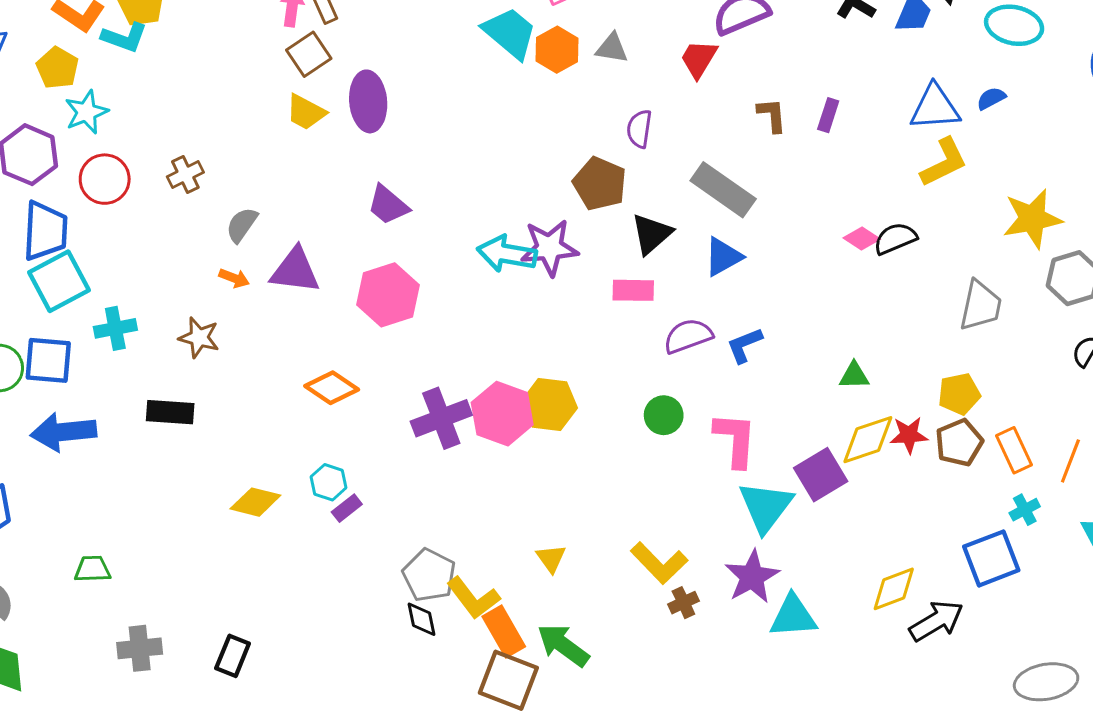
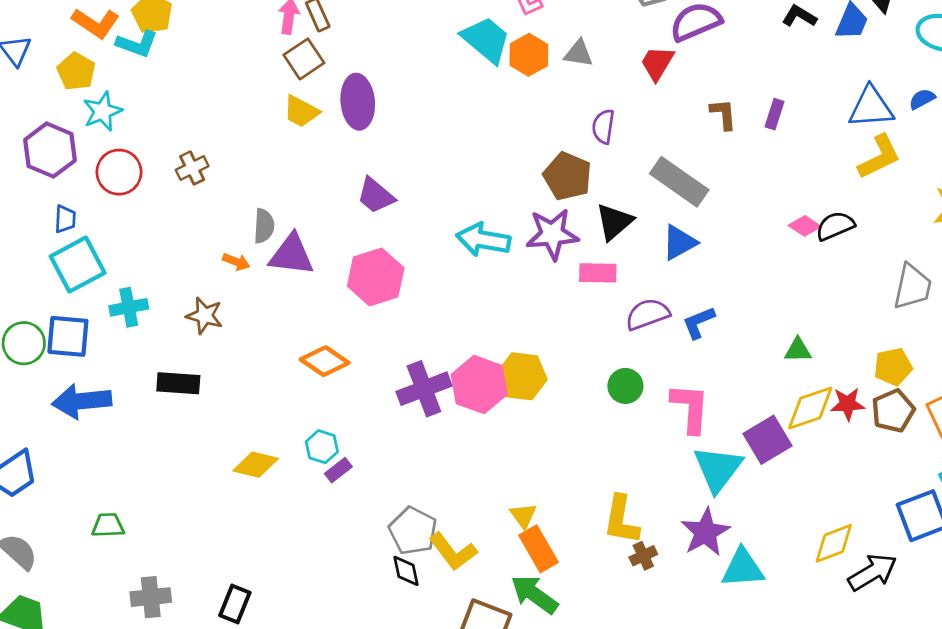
gray semicircle: (242, 225) -> (264, 226), moved, turned 148
blue trapezoid: (45, 231) -> (65, 219), size x0.5
purple star: (549, 248) -> (552, 234), moved
yellow L-shape: (659, 563) -> (621, 520), turned 54
orange rectangle: (504, 632) -> (538, 549), moved

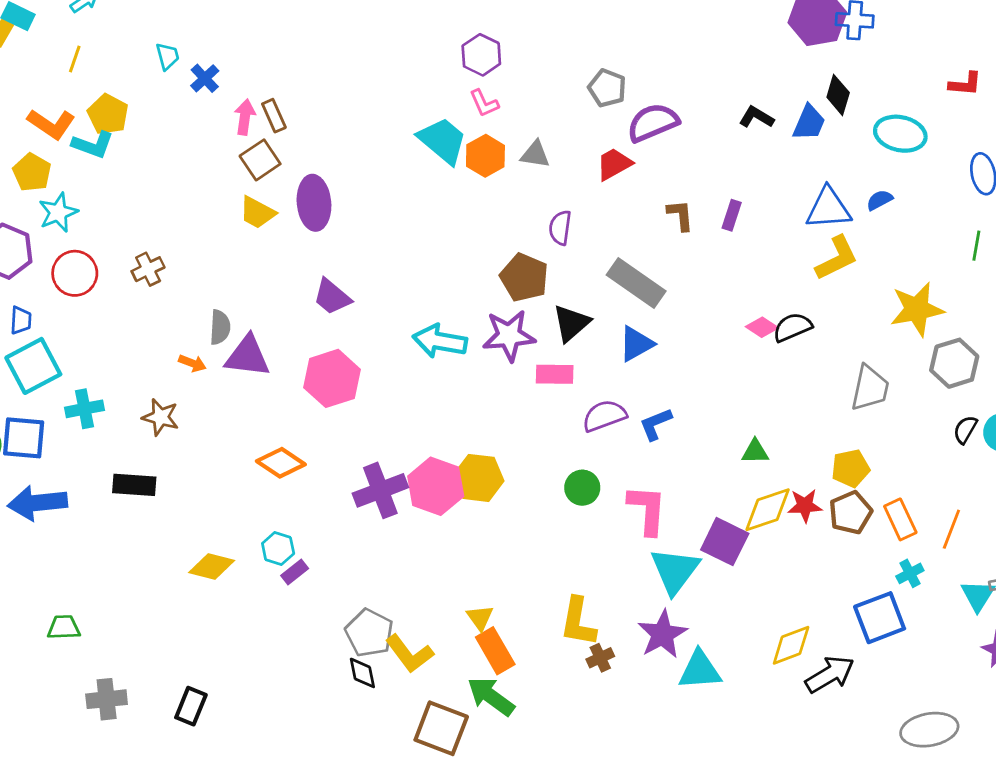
red trapezoid: (657, 63) -> (614, 164), turned 30
purple square: (768, 440) -> (725, 542), turned -33

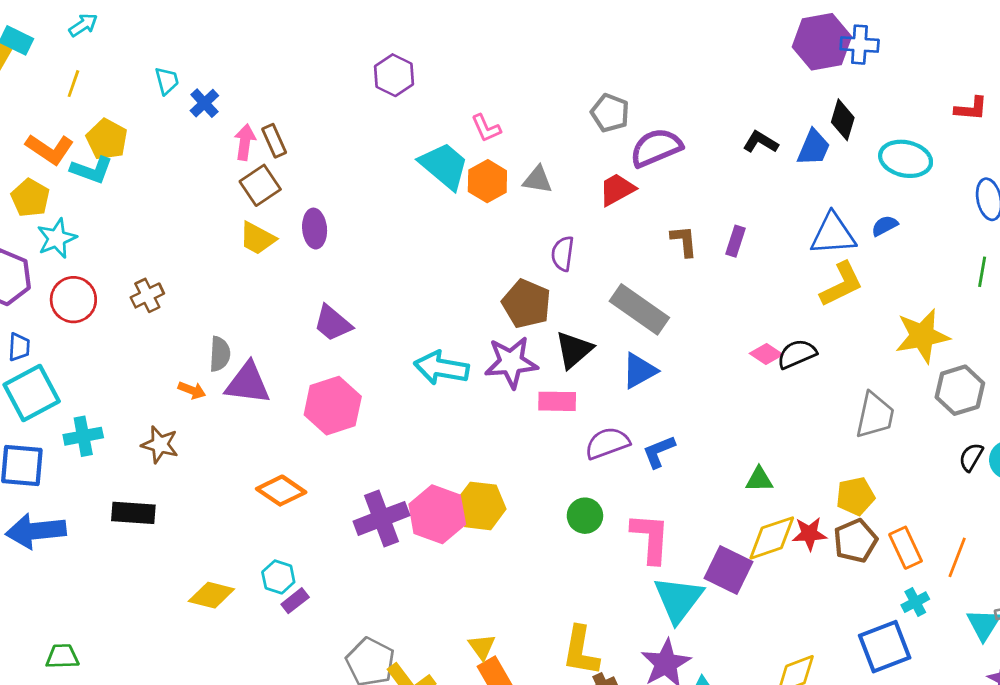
purple hexagon: (481, 55) -> (394, 75), moved
purple ellipse: (314, 203) -> (315, 229), size x0.7

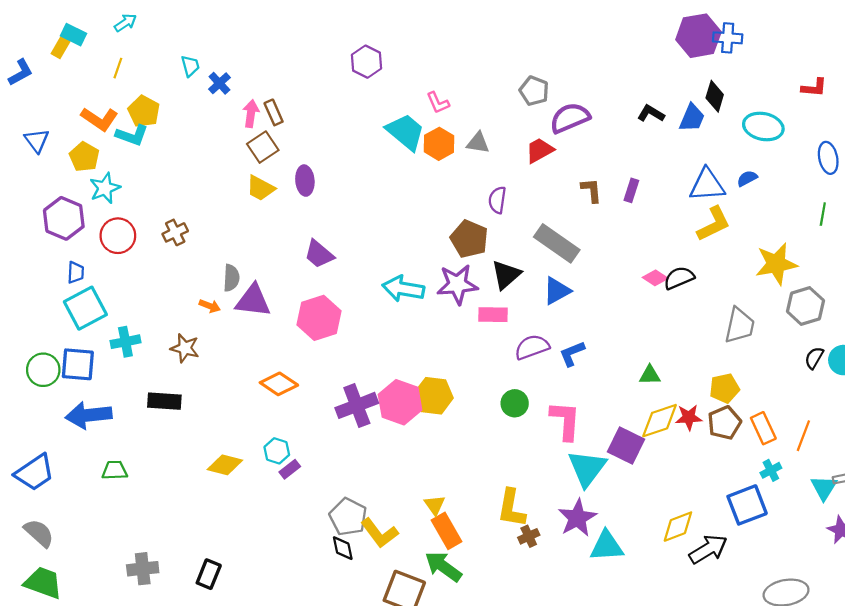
green trapezoid: (62, 656) -> (115, 470), moved

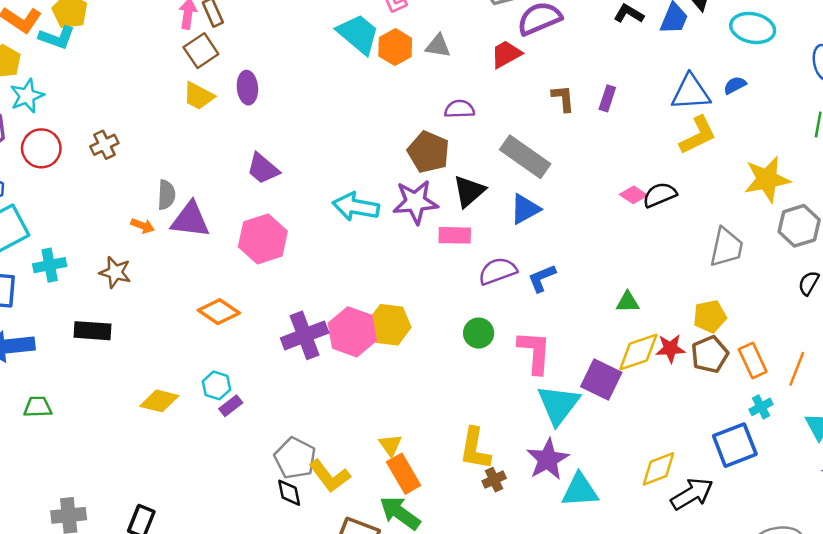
purple semicircle: (497, 200) -> (460, 109), turned 80

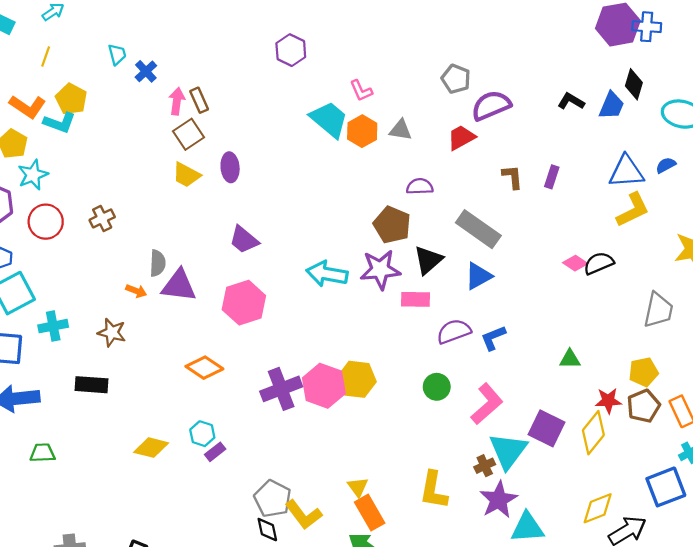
pink L-shape: (535, 352) -> (487, 404), turned 45
yellow diamond: (638, 352) -> (593, 433), moved, turned -33
brown cross: (494, 480) -> (485, 466), moved

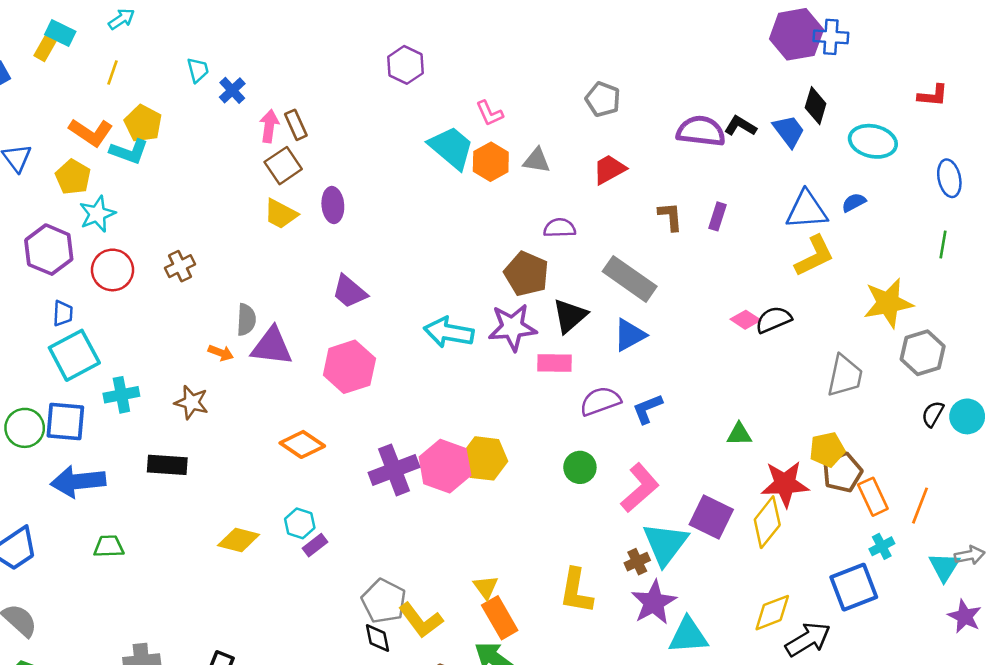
purple semicircle: (491, 106) -> (701, 131), moved, turned 30
blue trapezoid: (611, 106) -> (789, 131), turned -60
red star: (608, 401) -> (785, 484), size x1.5
brown pentagon: (643, 406) -> (842, 472), moved

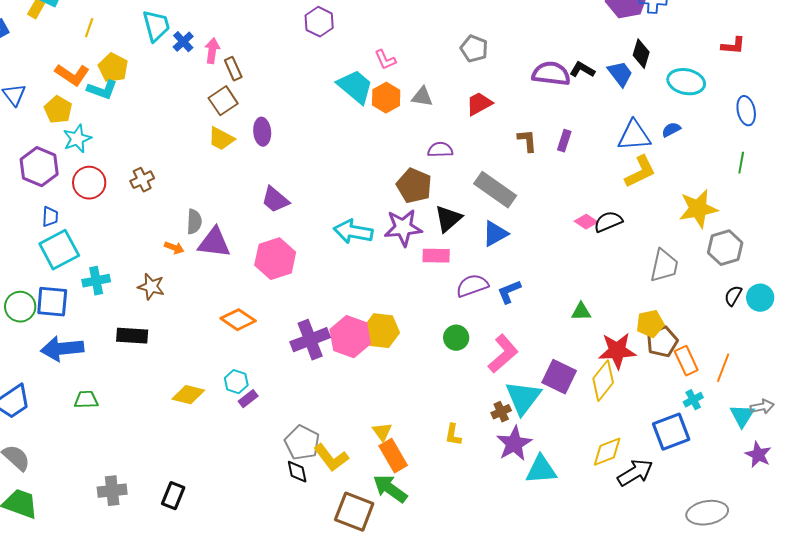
cyan trapezoid: (198, 70) -> (156, 26), size x1.6
pink arrow: (269, 126) -> (212, 51), moved
yellow L-shape: (576, 591) -> (453, 435), size x0.6

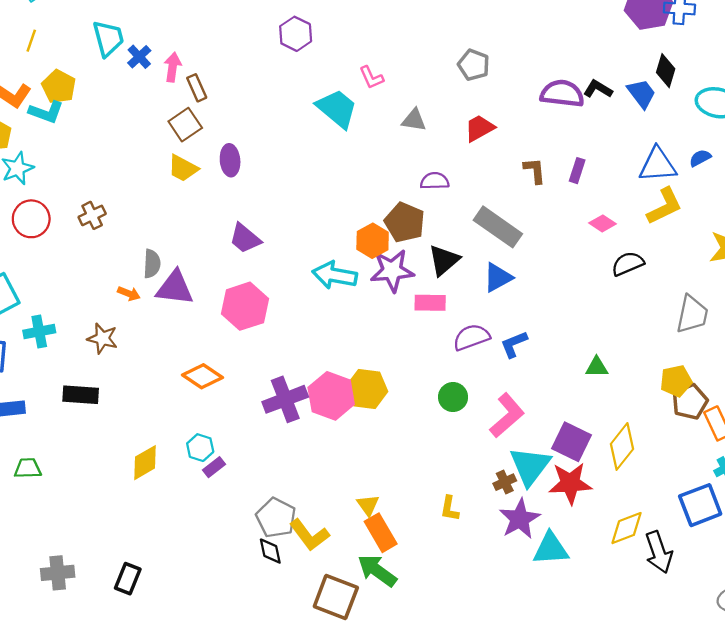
orange hexagon: (386, 98) -> (373, 241), moved
pink diamond: (586, 222) -> (602, 223), moved
red star: (617, 351) -> (570, 483), moved
yellow diamond: (188, 395) -> (145, 463), turned -44
black arrow: (635, 473) -> (659, 552), turned 102

